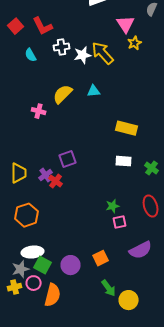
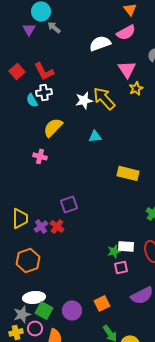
white cross: (62, 47) -> (44, 92), moved
yellow semicircle: (63, 94) -> (53, 127), moved
white rectangle: (124, 161) -> (126, 246), moved
purple cross: (46, 175) -> (41, 226), moved

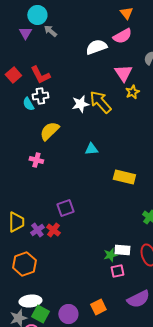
cyan triangle: (95, 136) -> (91, 149), moved

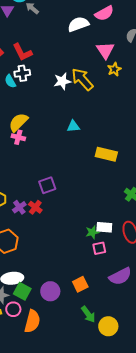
yellow semicircle: (49, 131) -> (18, 122), moved

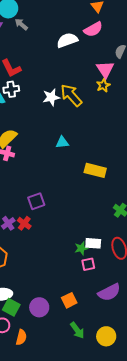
pink triangle: (105, 50) -> (105, 69), moved
orange semicircle: (32, 321) -> (21, 337), size x0.7
yellow circle: (108, 326) -> (106, 336), moved

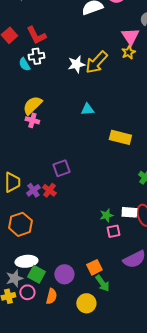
yellow arrow: (71, 95) -> (96, 62), turned -95
white rectangle: (93, 243) -> (129, 212), moved
green arrow: (77, 330) -> (102, 283), moved
yellow circle: (106, 336) -> (86, 303), moved
orange semicircle: (21, 337) -> (51, 296), moved

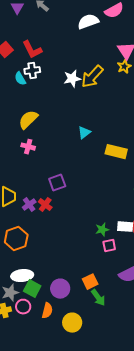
cyan triangle: (87, 109) -> (84, 133), moved, turned -32
pink cross: (32, 120) -> (28, 147), moved
yellow circle: (86, 303) -> (72, 323), moved

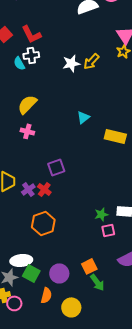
yellow arrow: (92, 77) -> (91, 61), size x0.7
orange hexagon: (16, 239) -> (43, 223), moved
pink circle: (23, 307) -> (14, 303), moved

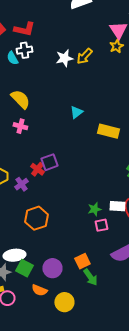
red L-shape: (31, 34) -> (24, 29), turned -50
yellow semicircle: (27, 104) -> (20, 99), turned 90
red cross: (44, 189) -> (37, 169), moved
orange semicircle: (46, 295) -> (39, 290), turned 98

